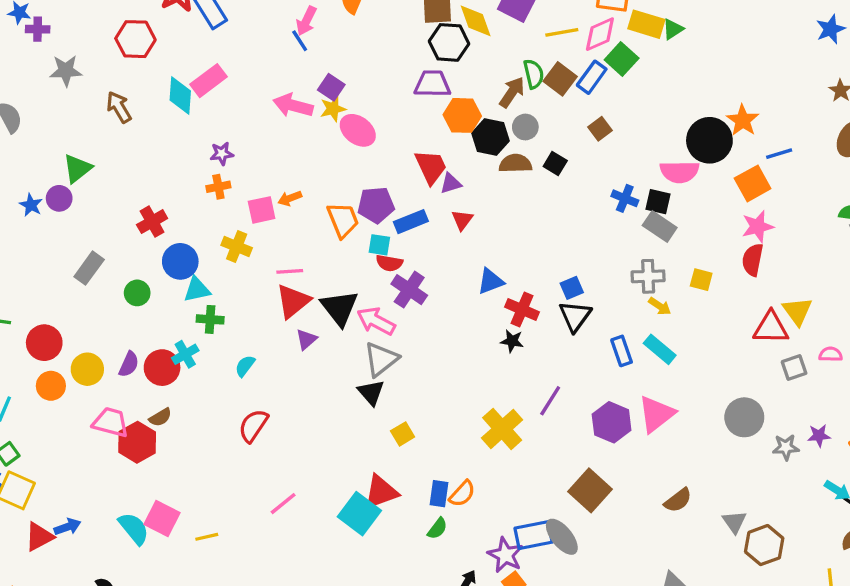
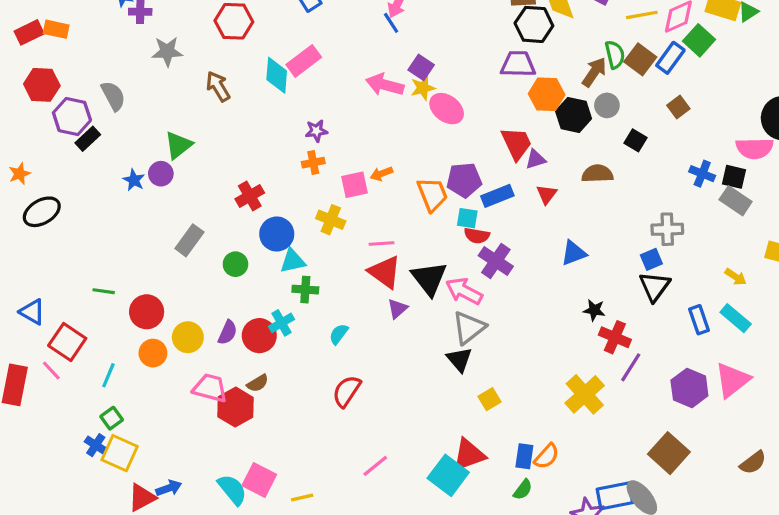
brown semicircle: (515, 164) -> (597, 174), moved
gray cross: (648, 276) -> (667, 229), moved
red triangle: (293, 301) -> (385, 272), turned -45
red cross: (522, 309) -> (615, 337), moved

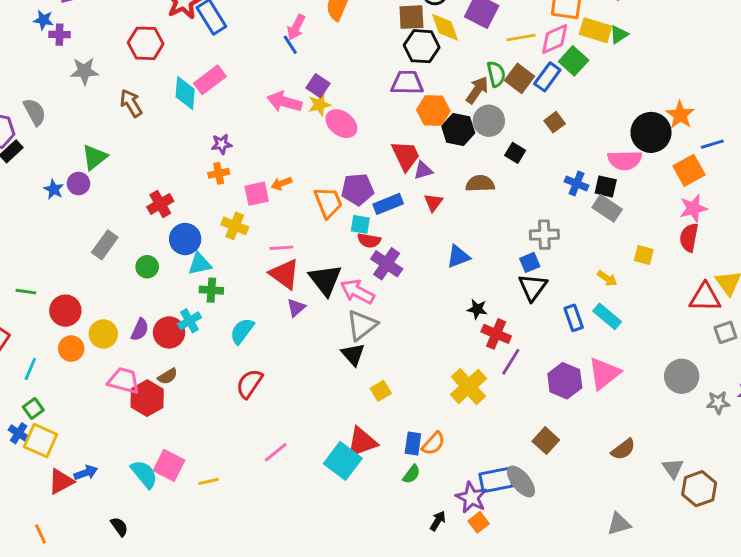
gray circle: (607, 105) -> (489, 121), size x1.4
cyan semicircle: (339, 334) -> (242, 331), size x1.4
brown square: (669, 453) -> (546, 441), size x0.7

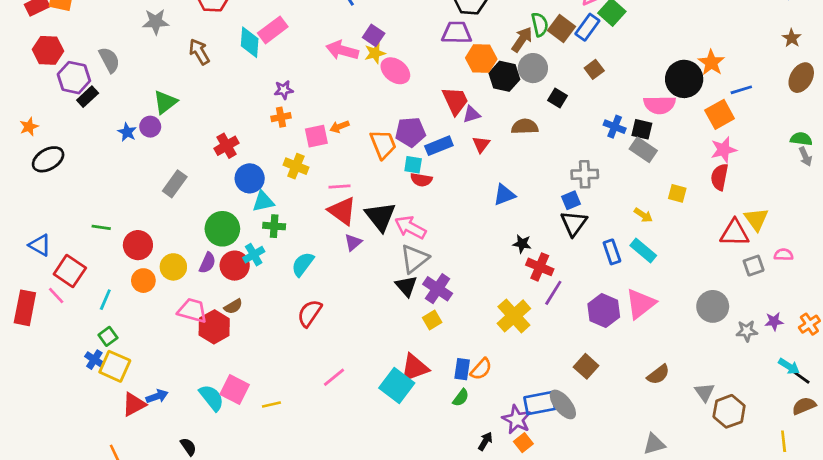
purple cross: (387, 264) -> (438, 289), moved
green circle: (147, 267) -> (222, 229), moved, size x1.6

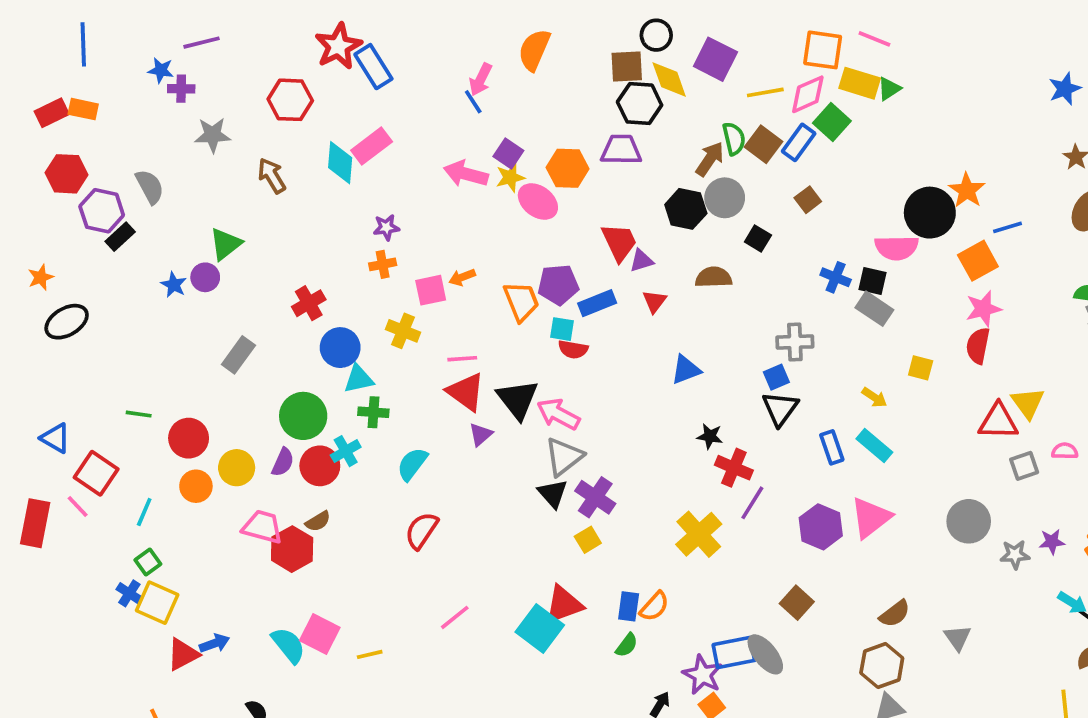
orange hexagon: (481, 59) -> (568, 168), moved
brown hexagon: (729, 411) -> (882, 665), moved

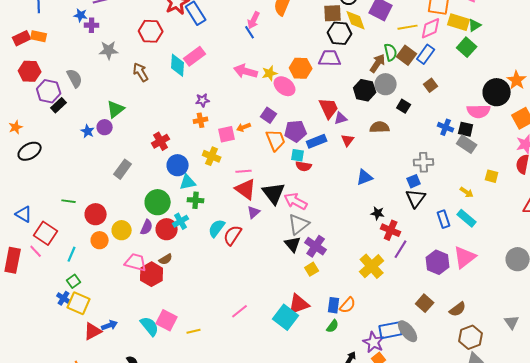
green square: (832, 122) -> (467, 47), moved
purple square: (508, 153) -> (269, 115), moved
red semicircle: (421, 531) -> (233, 235), moved
brown semicircle: (895, 614) -> (458, 309), moved

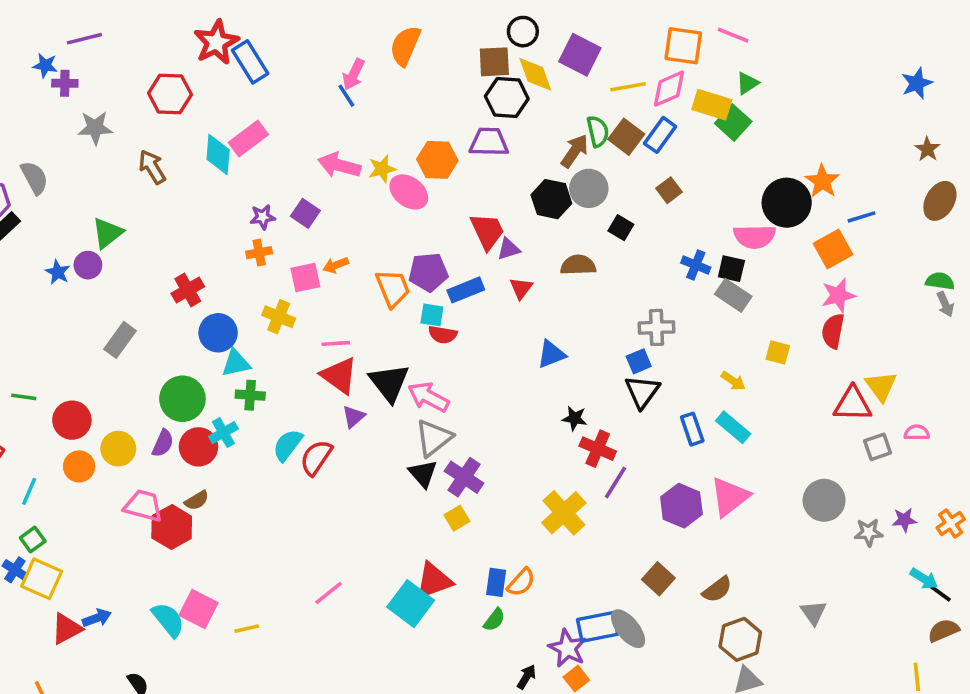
yellow rectangle: (459, 22) -> (712, 105), moved
purple square: (269, 115) -> (305, 213), moved

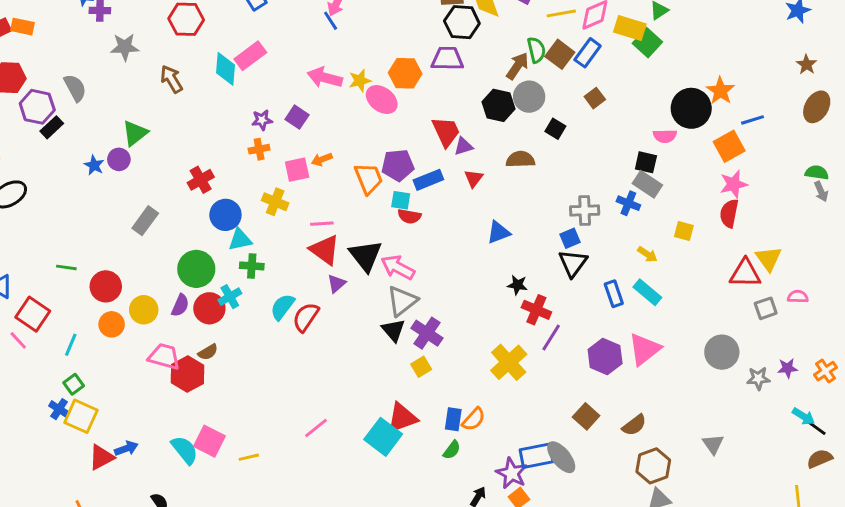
pink semicircle: (755, 237) -> (665, 136), size x0.7
blue cross: (696, 265) -> (628, 203), moved

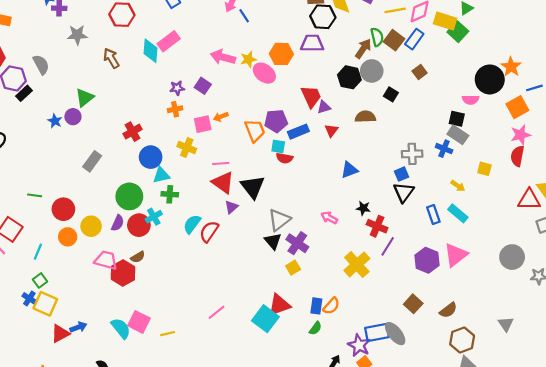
blue line: (331, 21) -> (244, 16), moved
pink arrow: (398, 267) -> (329, 218), moved, size x0.7

